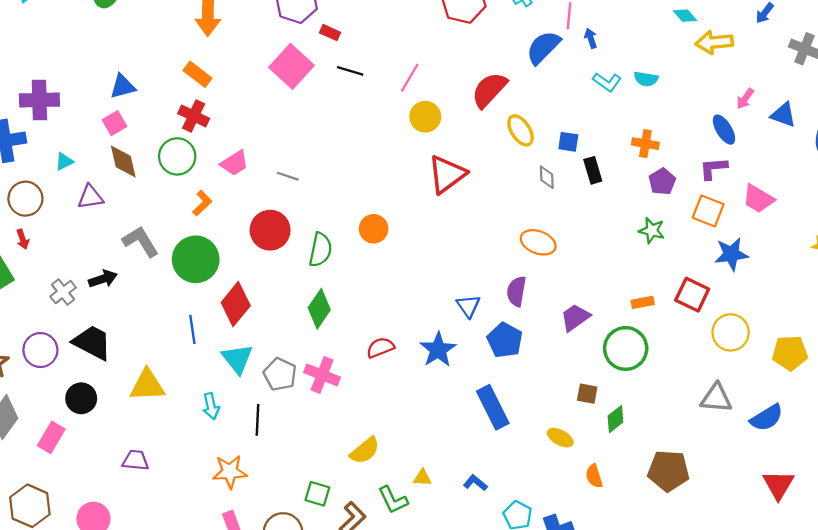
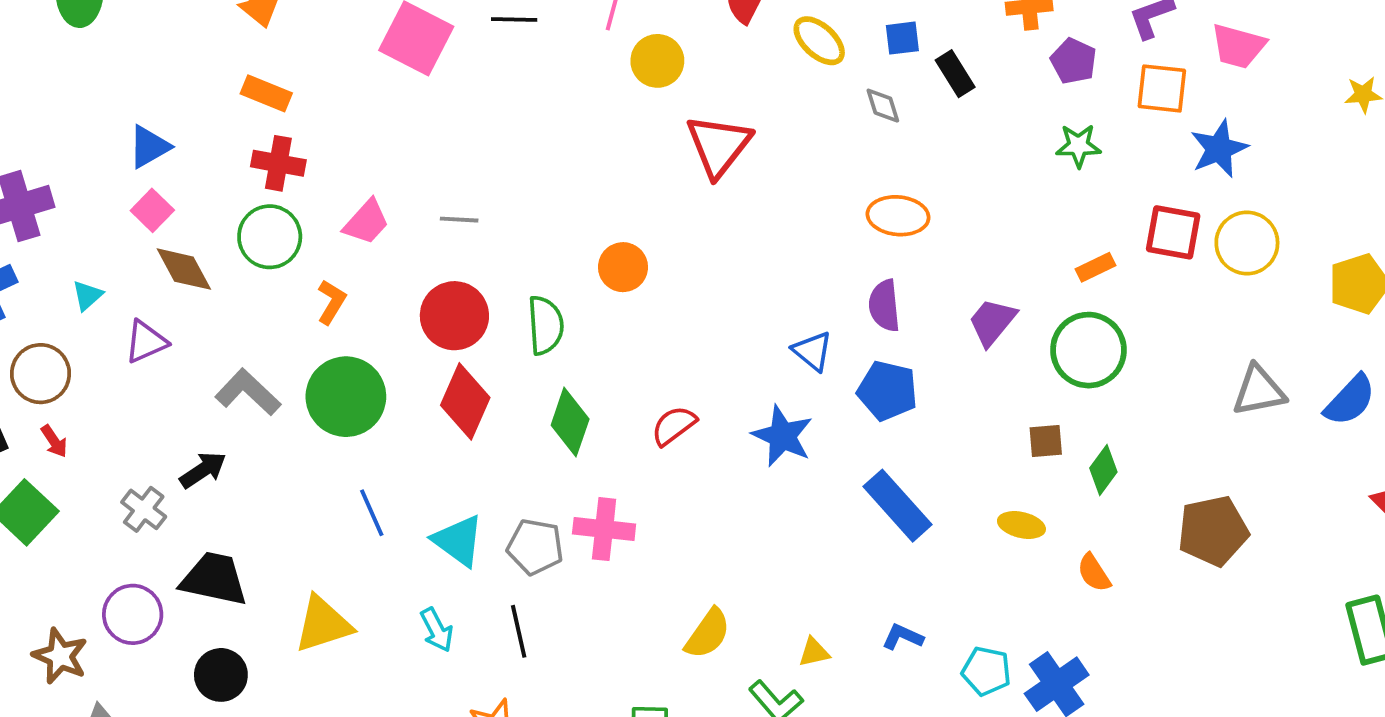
red diamond: (236, 304) -> (465, 401), moved
yellow circle: (731, 332) -> (1247, 243), moved
red semicircle: (380, 348) -> (674, 426), moved

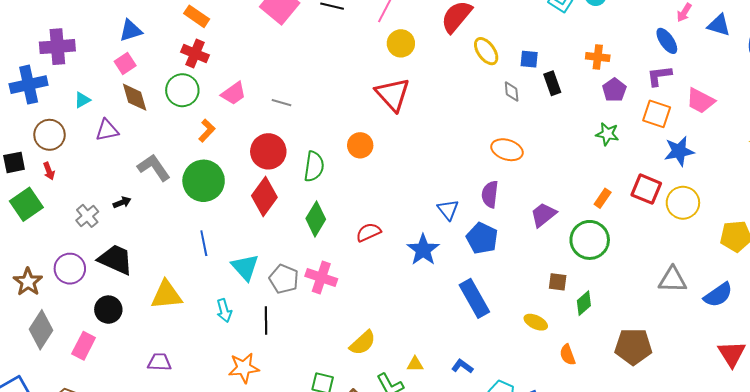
red triangle: (719, 146) -> (393, 94), moved, turned -33
orange rectangle: (1096, 267) -> (603, 198), turned -42
black arrow: (203, 470) -> (122, 202), size x0.7

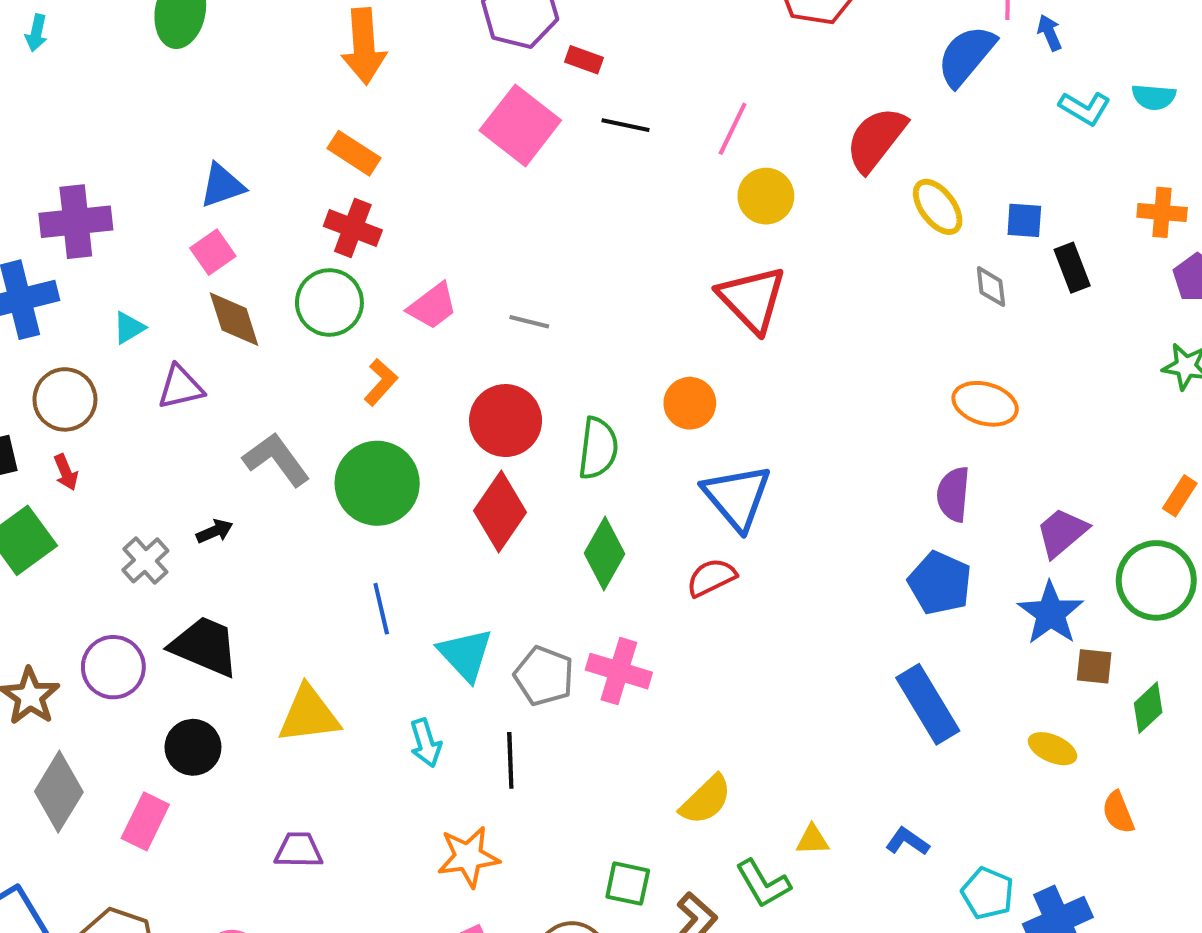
blue triangle: (448, 210) -> (737, 497), moved, size x1.6
blue star: (423, 250) -> (1051, 613), moved

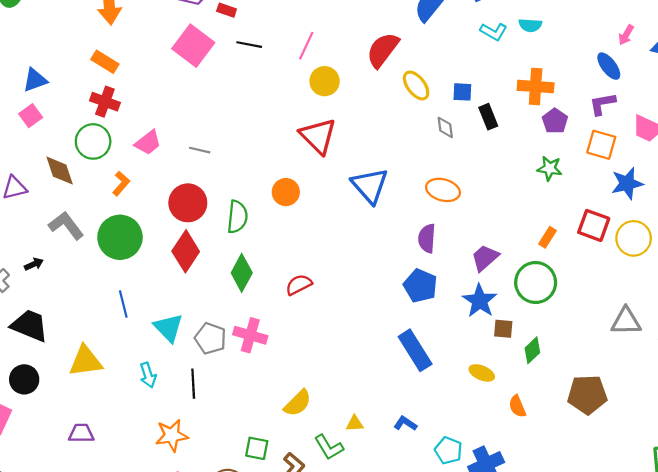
orange cross: (1162, 212) -> (536, 87), size x1.4
brown diamond: (234, 319) -> (60, 171), moved
blue triangle: (737, 497) -> (370, 186), moved

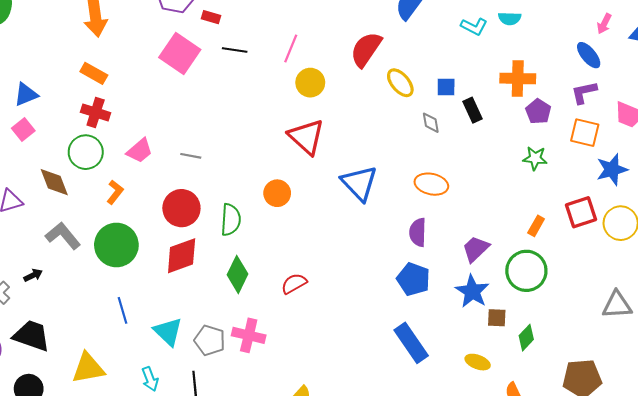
red square: (594, 225) -> (581, 212), turned -36
red diamond: (186, 251) -> (182, 256), turned 39

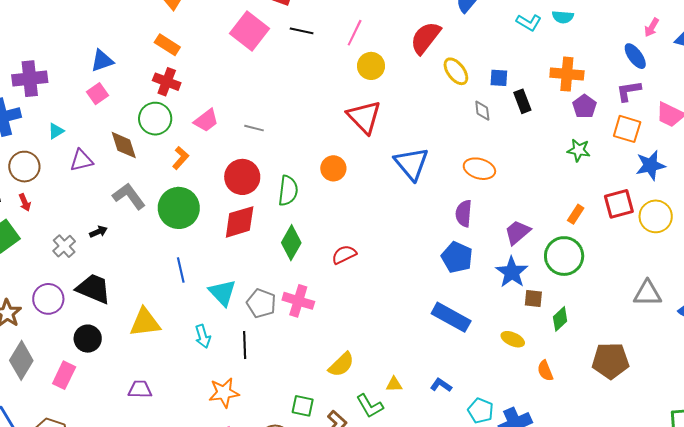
blue rectangle: (411, 343) -> (451, 317), turned -30

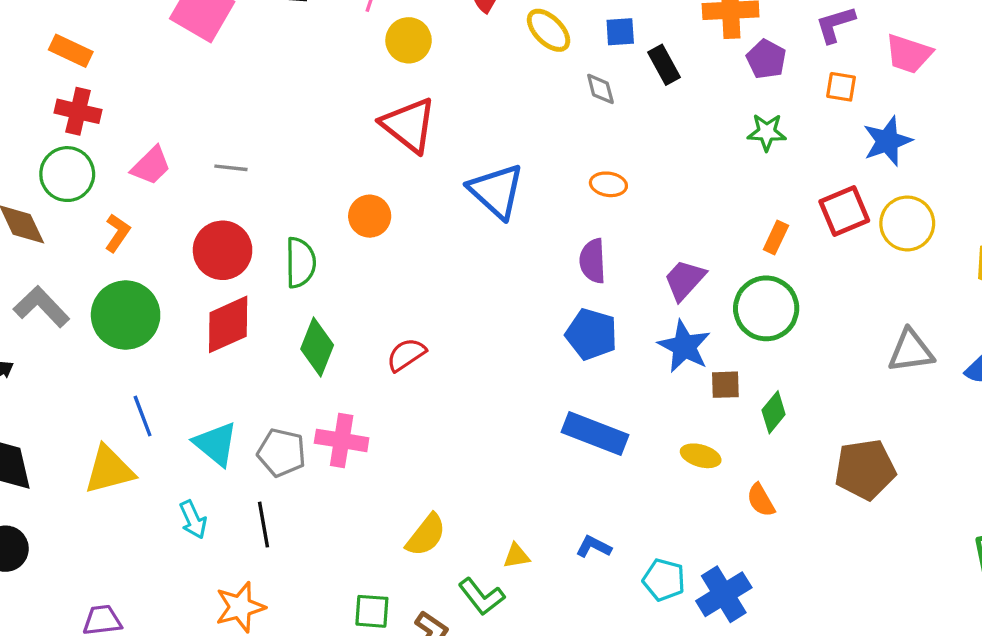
orange square: (627, 129) -> (841, 87), size x0.7
orange ellipse: (479, 169) -> (608, 184), size x0.7
yellow triangle: (145, 322) -> (109, 470), moved

